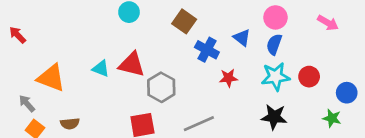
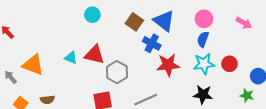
blue triangle: (242, 38) -> (164, 21), moved, size x1.6
red star: (228, 78) -> (168, 65), size x1.6
gray arrow: (27, 103) -> (11, 77), moved

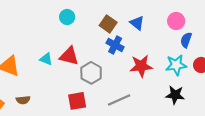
blue triangle: (164, 21) -> (137, 23), size x0.7
blue semicircle: (203, 39) -> (186, 40), moved
blue cross: (152, 43) -> (115, 45), moved

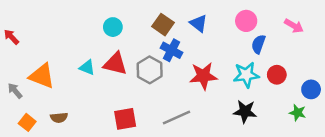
cyan circle: (67, 17) -> (113, 27), moved
gray hexagon: (91, 73) -> (150, 70), moved

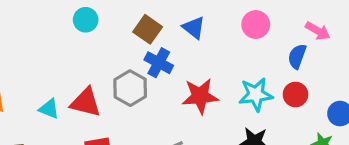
cyan circle: (113, 27) -> (86, 20), moved
blue semicircle: (258, 44) -> (297, 56), moved
red triangle: (115, 64) -> (86, 102), moved
cyan triangle: (87, 67) -> (49, 109), moved

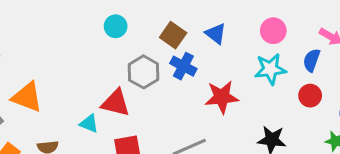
gray hexagon: (130, 88) -> (144, 72), moved
cyan star: (256, 94) -> (270, 69), moved
cyan triangle: (49, 109) -> (89, 124), moved

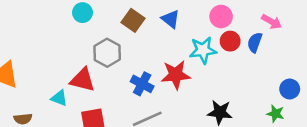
blue cross: (183, 66) -> (142, 84), moved
cyan star: (270, 69) -> (203, 50), moved
red circle: (310, 96) -> (230, 41), moved

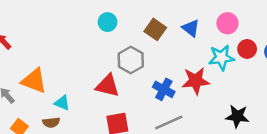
pink circle: (221, 16) -> (227, 23), moved
cyan triangle: (59, 98) -> (62, 103), moved

